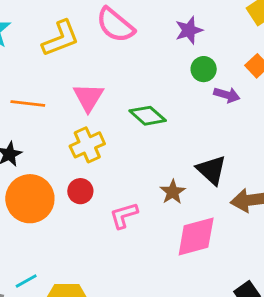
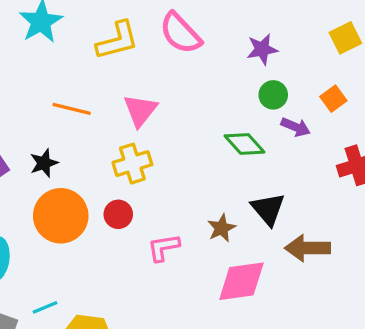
green diamond: (148, 116) -> (244, 144), moved

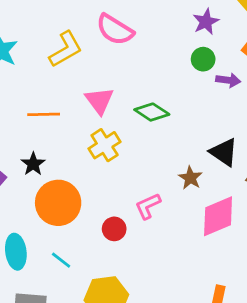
purple star: (262, 49) -> (206, 22), moved
green diamond: (244, 144) -> (152, 112), moved
red circle: (118, 214) -> (114, 229), moved
cyan line: (45, 307) -> (61, 260), moved, turned 75

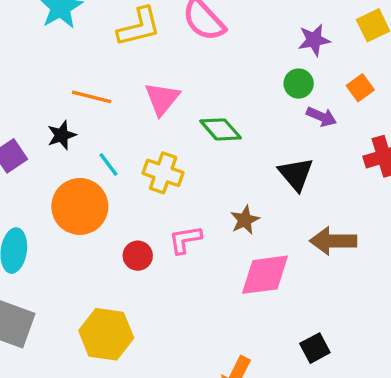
yellow cross: (105, 145) -> (163, 173), moved, turned 36
black triangle: (224, 152) -> (296, 174), moved
black star: (33, 164) -> (62, 135), moved
cyan line: (61, 260) -> (109, 165), moved

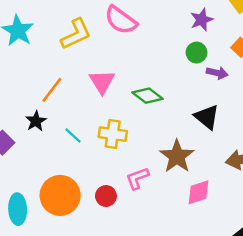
orange line: (92, 97) -> (52, 90), turned -56
orange circle: (80, 206) -> (60, 195), moved
brown star: (245, 220) -> (177, 156), size x1.6
pink diamond: (265, 275) -> (199, 192), size x0.7

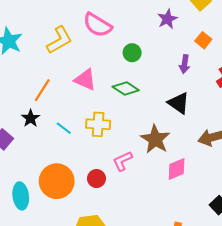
green circle: (197, 53) -> (132, 53), moved
purple arrow: (217, 73) -> (185, 64), turned 90
pink triangle: (102, 82) -> (85, 80), turned -30

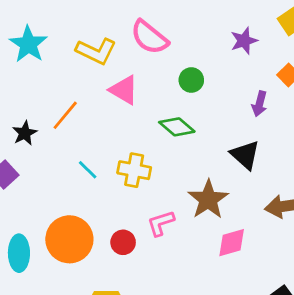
yellow L-shape: (59, 40) -> (96, 51), turned 48
pink triangle: (85, 80) -> (124, 90), moved
black star: (31, 118) -> (25, 133), moved

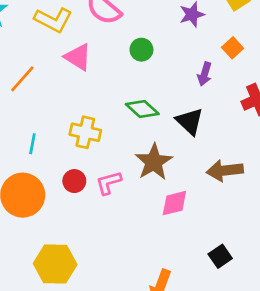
green diamond: (177, 127) -> (142, 109), moved
cyan line: (88, 170) -> (32, 144), moved, turned 54
red circle: (123, 242) -> (74, 181), moved

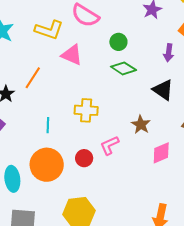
green diamond: (142, 109) -> (123, 68), moved
brown star: (154, 162) -> (141, 125), size x0.7
red circle: (74, 181) -> (84, 158), moved

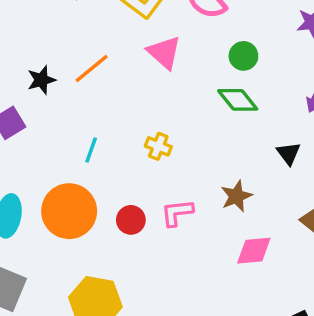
black triangle: (163, 90) -> (289, 153), size x0.7
yellow cross: (86, 110) -> (158, 146), size x0.7

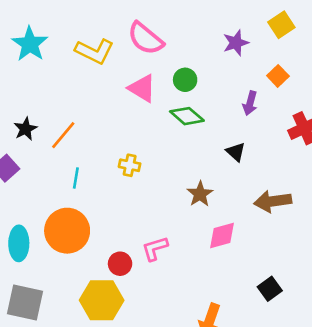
pink triangle: (164, 53) -> (142, 88), moved
orange line: (92, 69) -> (63, 135), moved
pink L-shape: (177, 213) -> (155, 248), moved
red circle: (131, 220) -> (120, 264), moved

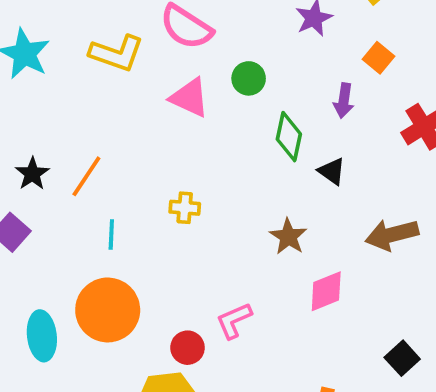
green diamond: (187, 116) -> (289, 137), moved, turned 68

